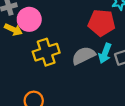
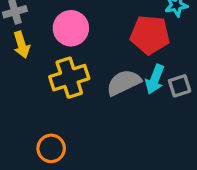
pink circle: (29, 19) -> (71, 28), moved
yellow arrow: (13, 30) -> (22, 45), turned 48

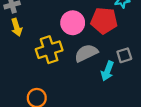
pink circle: (71, 28) -> (73, 23), moved
cyan arrow: (155, 79) -> (107, 71), moved

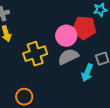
pink circle: (73, 23) -> (66, 36), moved

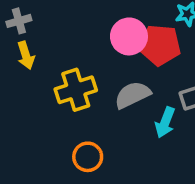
pink circle: (66, 36) -> (129, 36), moved
orange circle: (24, 97) -> (88, 157), moved

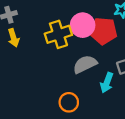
yellow cross: (76, 90) -> (58, 34), moved
orange circle: (88, 157) -> (69, 102), moved

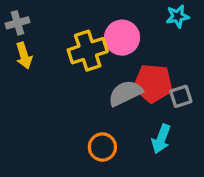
red pentagon: (103, 31) -> (153, 83), moved
cyan arrow: (107, 83) -> (161, 139), moved

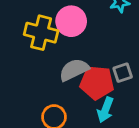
yellow cross: (88, 51) -> (41, 33), turned 32
red pentagon: (153, 83) -> (97, 83), moved

